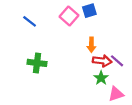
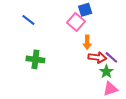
pink square: (69, 16) -> (76, 22), moved
green star: (101, 78) -> (106, 72), moved

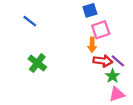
pink square: (76, 22) -> (101, 30), moved, turned 30
green cross: (35, 59) -> (37, 63), turned 30

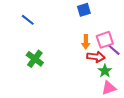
pink square: (101, 30) -> (105, 40), moved
purple line: (118, 61) -> (114, 50), moved

